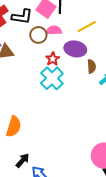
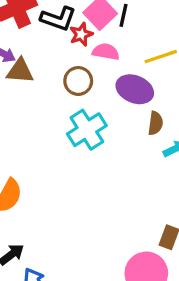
brown circle: (38, 35) -> (78, 81), moved
red star: (53, 59) -> (81, 34), moved

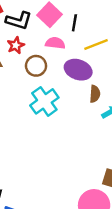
black line: (123, 15) -> (74, 23), moved
red star: (81, 34) -> (16, 45), moved

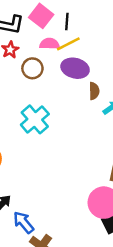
yellow line: (96, 44) -> (68, 44), moved
cyan cross: (44, 101) -> (35, 119), moved

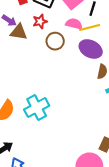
cyan cross: (35, 119) -> (37, 108), moved

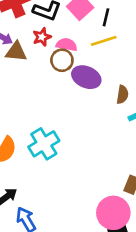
pink semicircle: (74, 24) -> (67, 45), moved
purple ellipse: (91, 49) -> (86, 77), moved

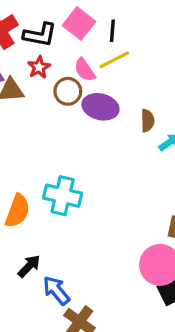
pink semicircle: (67, 45) -> (85, 70), moved, turned -126
cyan cross: (44, 144) -> (63, 196), turned -36

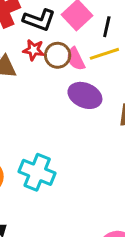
red star: (39, 67) -> (34, 50), turned 30
brown circle: (68, 91) -> (58, 55), moved

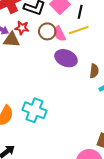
red star: (34, 50) -> (22, 28), moved

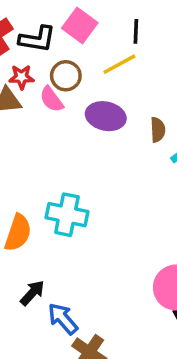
black line: (80, 12) -> (136, 31), moved
pink semicircle: (59, 34) -> (52, 99), moved

